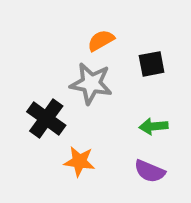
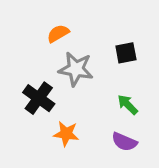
orange semicircle: (101, 41) -> (58, 33), moved
green arrow: (154, 126) -> (128, 105), turned 50

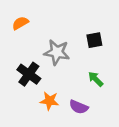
orange semicircle: (58, 33) -> (20, 23), moved
purple semicircle: (124, 142) -> (79, 107), moved

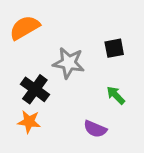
orange semicircle: (20, 23) -> (25, 28), size x1.5
orange star: (49, 101) -> (29, 122), moved

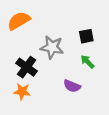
green arrow: (116, 95) -> (87, 62), moved
purple semicircle: (95, 129) -> (72, 86), moved

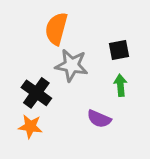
orange semicircle: (19, 21) -> (56, 29), moved, turned -45
green arrow: (87, 62) -> (120, 85), turned 40

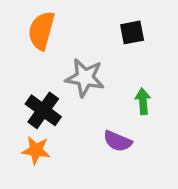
orange semicircle: (56, 29) -> (41, 31), moved
black square: (119, 50) -> (132, 32), moved

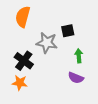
black square: (132, 32) -> (68, 31), moved
purple semicircle: (118, 141) -> (76, 78), moved

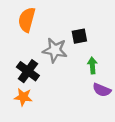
purple semicircle: (76, 78) -> (102, 90), moved

